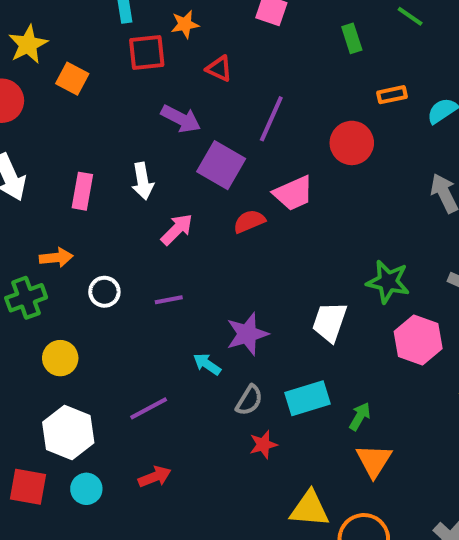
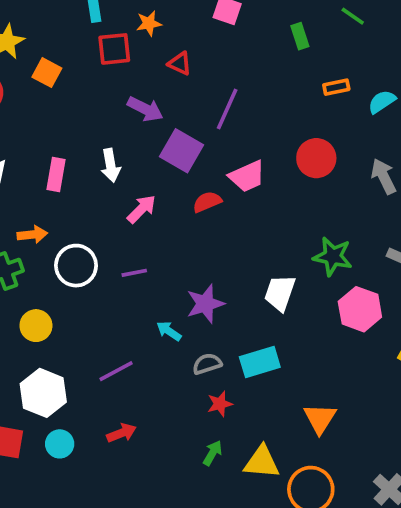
red circle: (352, 143) -> (316, 158), moved
white circle: (104, 292) -> (76, 266), size x1.5
gray semicircle: (249, 400) -> (207, 364), turned -140
green arrow: (360, 416) -> (213, 453), moved

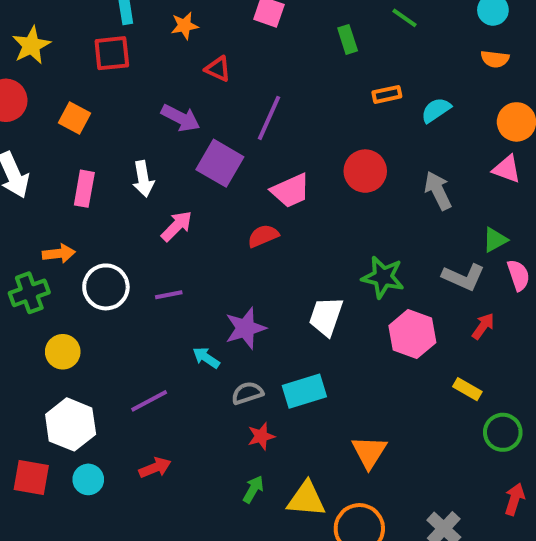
red square: (114, 49) -> (112, 53), moved
orange square: (47, 73) -> (74, 118), moved
red semicircle: (207, 202) -> (263, 236), moved

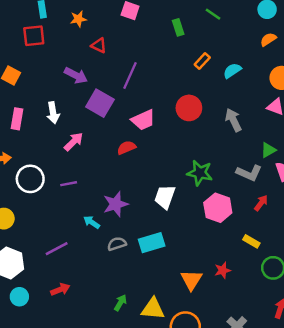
orange semicircle: (495, 59) -> (268, 39), turned 140
orange rectangle: (387, 94) -> (202, 61), turned -35
red star: (261, 436) -> (223, 270), moved

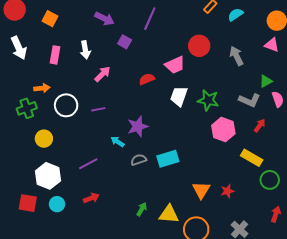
purple square: (100, 103) -> (125, 42), size x0.6
pink trapezoid: (143, 120) -> (175, 65), moved
white trapezoid: (165, 197) -> (179, 96), moved
yellow rectangle: (251, 241) -> (252, 158), size x1.5
red star: (223, 270) -> (227, 191), moved

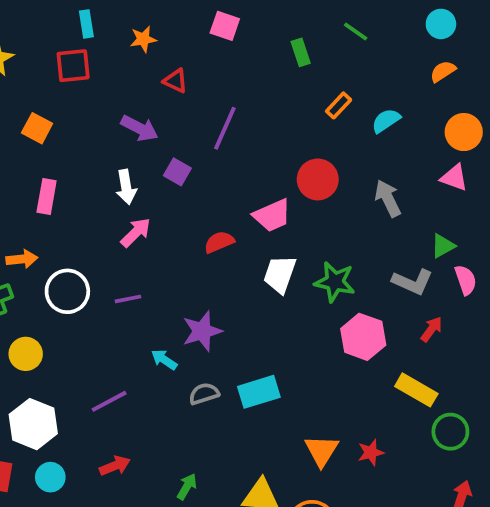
white arrow: (85, 50) -> (126, 187), moved
green arrow: (142, 209) -> (187, 487), moved

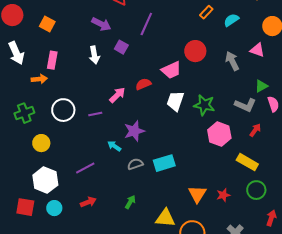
pink triangle: (454, 178) -> (257, 50), moved
pink arrow: (136, 233) -> (117, 95), moved
orange arrow: (22, 259) -> (39, 79), moved
green circle: (450, 432) -> (256, 190), moved
green arrow: (187, 487) -> (130, 202), moved

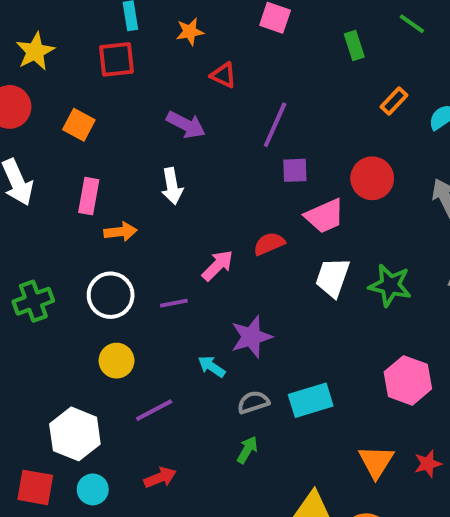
purple square: (121, 47) -> (295, 170), moved, turned -32
orange arrow: (39, 79) -> (120, 232), moved
pink hexagon: (219, 134) -> (408, 380), moved
yellow circle: (41, 143) -> (117, 361), moved
green arrow: (130, 202) -> (247, 450), moved

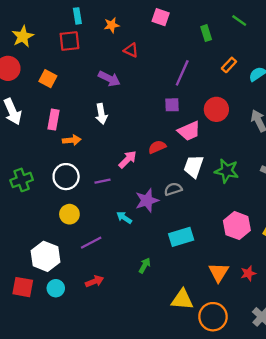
purple line: (275, 125) -> (182, 73), moved
gray semicircle: (253, 402) -> (173, 189), moved

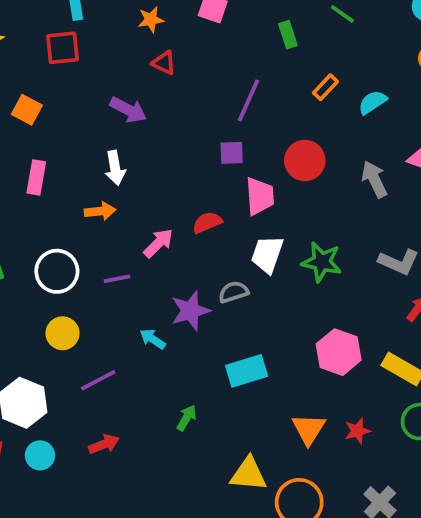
orange star: (112, 25) -> (151, 20), moved
pink trapezoid: (189, 131) -> (260, 196), turned -70
orange arrow: (72, 140) -> (100, 211), moved

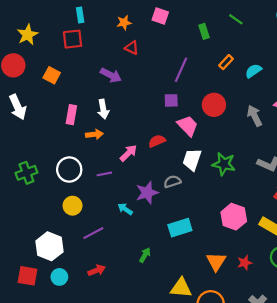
pink rectangle: (36, 177) -> (71, 115), moved
pink trapezoid: (260, 196) -> (188, 126), turned -40

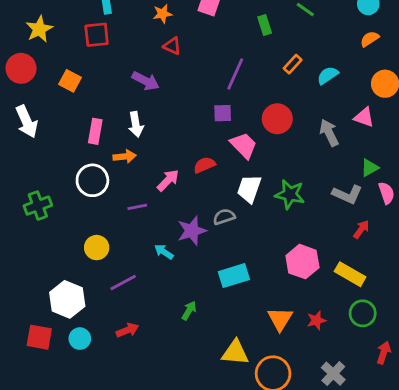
white circle: (69, 170) -> (92, 180), moved

